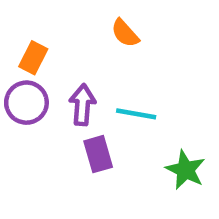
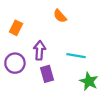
purple circle: (26, 103) -> (15, 63), moved
cyan line: (136, 114) -> (76, 56), moved

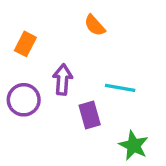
purple rectangle: (47, 74) -> (90, 115), moved
green star: (89, 81) -> (134, 145), moved

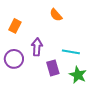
green star: (134, 145) -> (78, 75), moved

